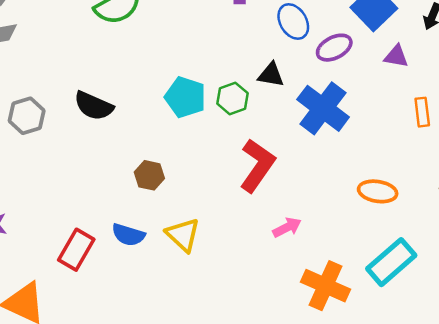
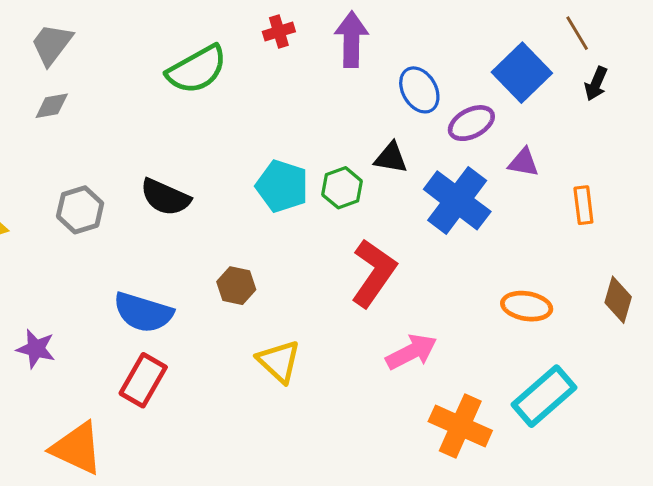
purple triangle: (396, 56) -> (523, 163), moved
pink arrow: (287, 227) -> (411, 352), size x1.4
blue semicircle: (128, 235) -> (143, 312), moved, size x1.4

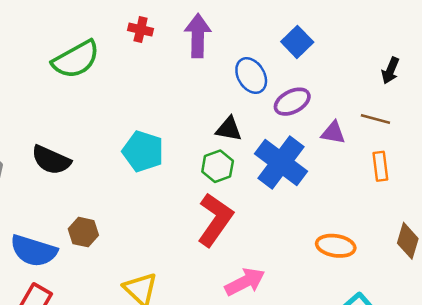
red cross: (279, 32) -> (141, 30), turned 30
brown line: (577, 33) -> (375, 119), moved, turned -44
blue square: (522, 73) -> (297, 42), moved, size x0.7
green hexagon: (342, 188) -> (218, 166), moved
brown hexagon: (236, 286) -> (83, 232), moved

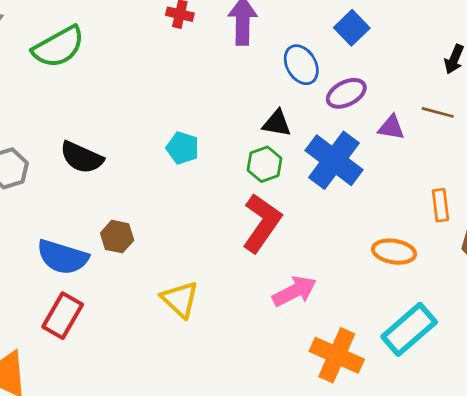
green semicircle: (76, 59) -> (58, 47), moved
cyan pentagon: (143, 151) -> (183, 148), size x0.7
orange rectangle: (380, 166) -> (440, 205), moved

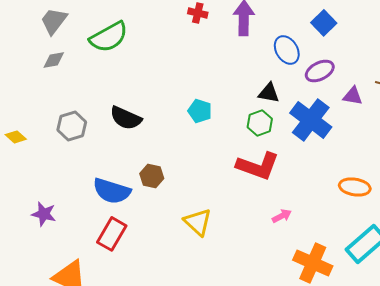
red L-shape: (262, 223) -> (258, 166), turned 75
pink arrow: (294, 291) -> (282, 216), size x0.6

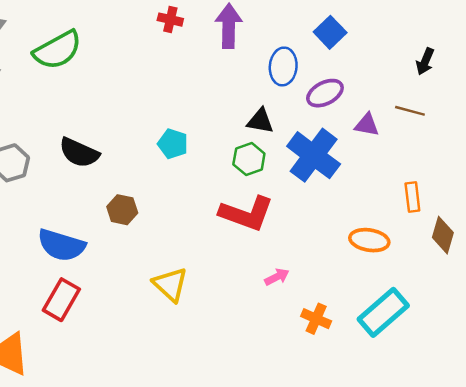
blue ellipse: (287, 50) -> (283, 66), turned 36
brown hexagon: (152, 176) -> (122, 210), moved
orange cross: (313, 263) -> (316, 319), moved, size x0.6

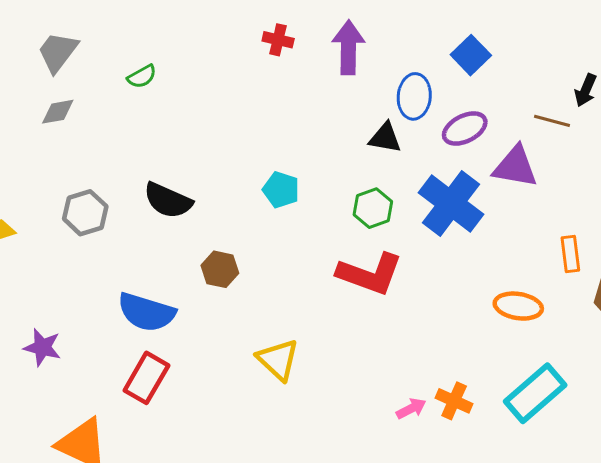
green semicircle: (58, 50) -> (142, 77), size x0.5
brown line: (410, 111) -> (552, 121), moved
black triangle: (260, 121) -> (385, 138), moved
purple triangle: (367, 125) -> (515, 167), size x1.5
pink arrow: (277, 277) -> (411, 409), moved

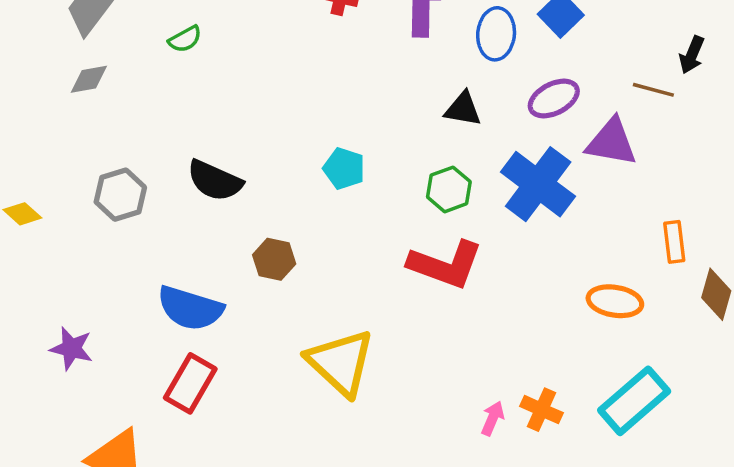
blue ellipse: (414, 96) -> (496, 34), moved
yellow triangle: (278, 360) -> (341, 362), size x1.4
pink arrow: (411, 409) -> (493, 418), turned -40

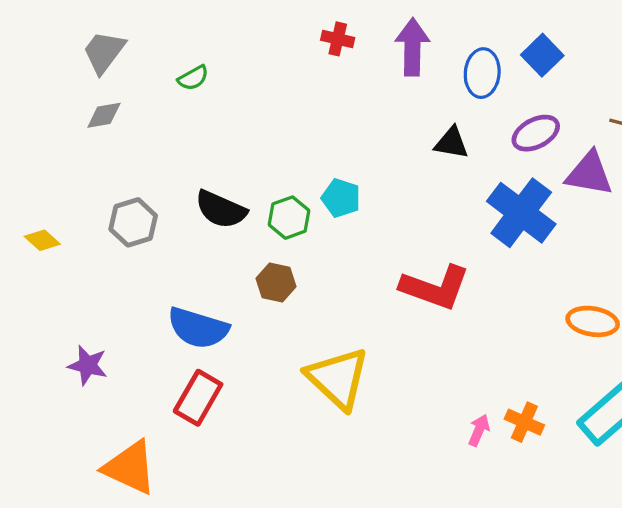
green hexagon: (449, 189) -> (289, 218), moved

